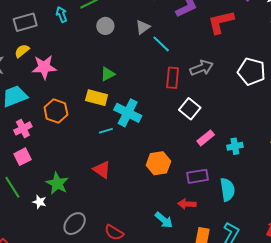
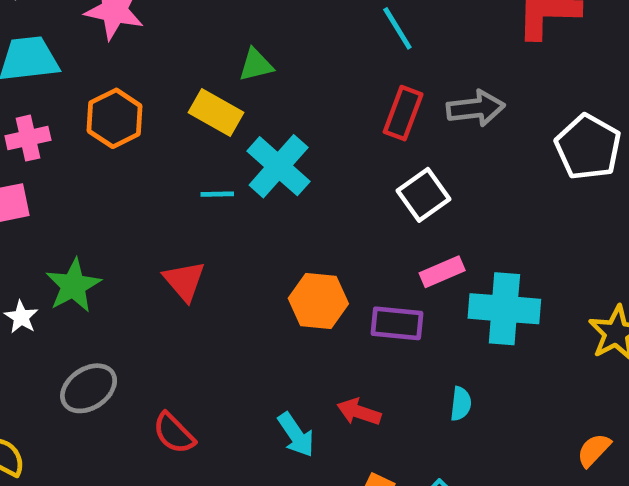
cyan cross: (235, 146) -> (504, 309), size x1.8
purple rectangle: (198, 176) -> (397, 323), moved
cyan semicircle: (227, 190) -> (461, 404), size x0.6

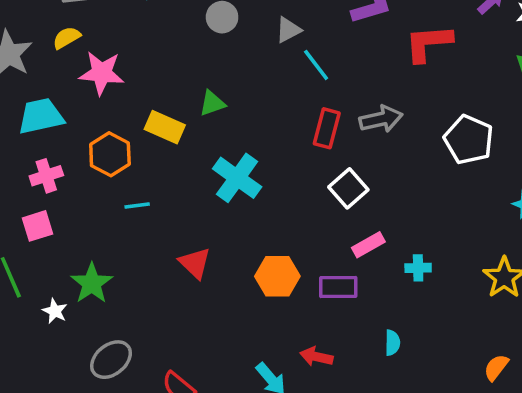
yellow rectangle: (216, 112) -> (165, 127), moved
cyan line: (217, 194) -> (137, 205), moved
red triangle: (184, 281) -> (195, 263), moved
cyan cross: (504, 309) -> (418, 268), size x0.5

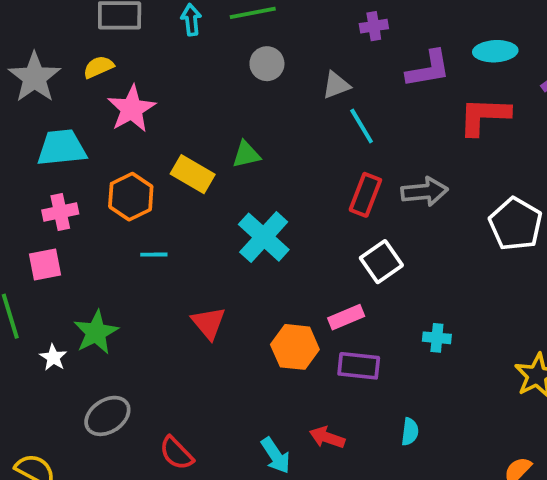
pink star: (102, 73) -> (132, 109), turned 30
pink rectangle: (368, 245) -> (346, 317), moved
cyan cross: (418, 268) -> (437, 338), moved

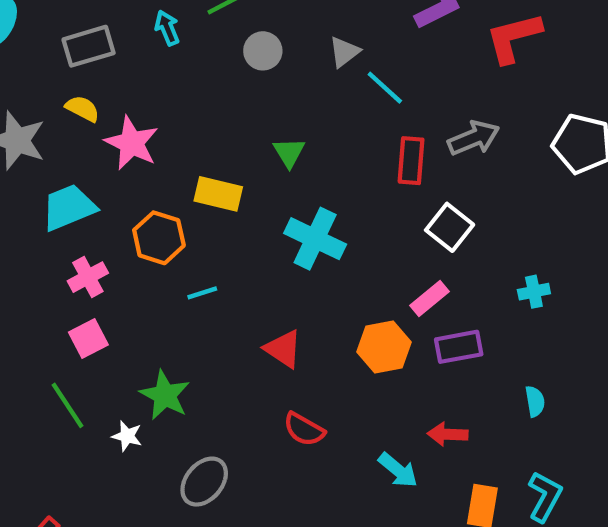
yellow semicircle: (98, 67) -> (82, 109), turned 68
green triangle: (246, 154) -> (289, 152), moved, turned -32
red semicircle: (176, 453) -> (304, 429), moved

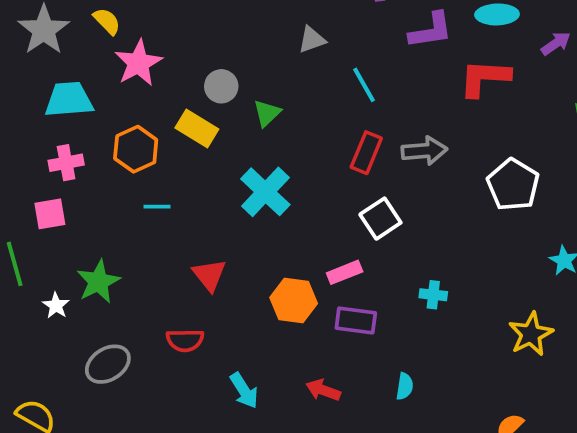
gray circle: (263, 51) -> (221, 86), moved
gray triangle: (344, 52) -> (312, 40), moved
red semicircle: (304, 429) -> (185, 340), moved, turned -48
cyan arrow: (398, 470) -> (244, 391), moved

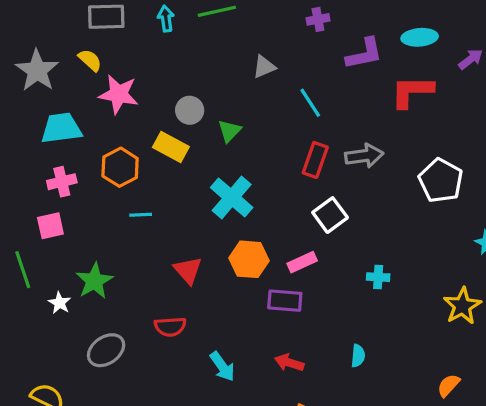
pink star: (138, 63) -> (119, 94), turned -30
orange hexagon: (294, 301) -> (249, 259), moved
purple rectangle: (356, 320) -> (285, 301), moved

